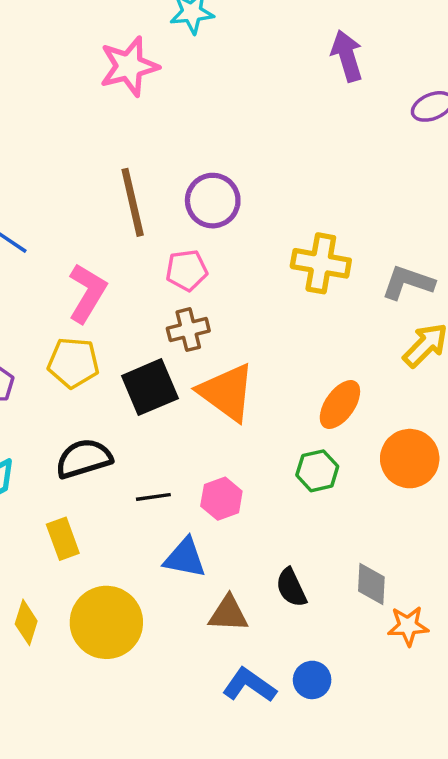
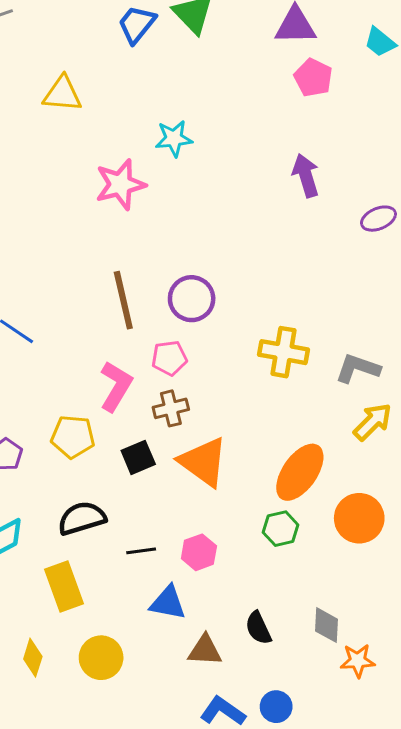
pink L-shape: (87, 293) -> (116, 386), moved
black square: (150, 387) -> (138, 457), size x0.7
orange ellipse: (340, 405) -> (300, 472), size x1.4
yellow rectangle: (63, 539) -> (64, 586), size x1.4
yellow circle: (106, 622) -> (101, 658), size x0.7

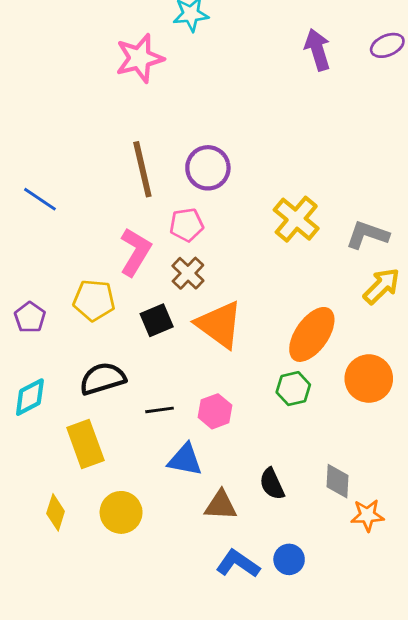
purple ellipse: (378, 219) -> (387, 45), moved
yellow cross: (284, 352) -> (296, 219), turned 30
brown cross: (171, 408) -> (188, 273), turned -32

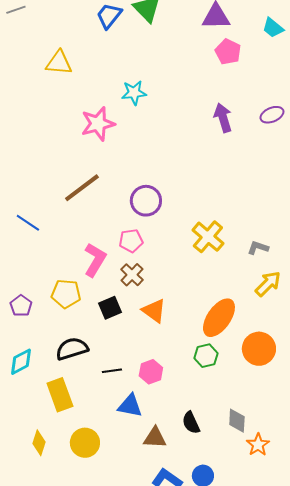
brown line: (142, 169) -> (82, 188), moved, turned 66
gray L-shape: (367, 235) -> (258, 248), size x0.7
orange triangle: (219, 324) -> (154, 311), size x0.7
orange star: (367, 515) -> (258, 445), turned -30

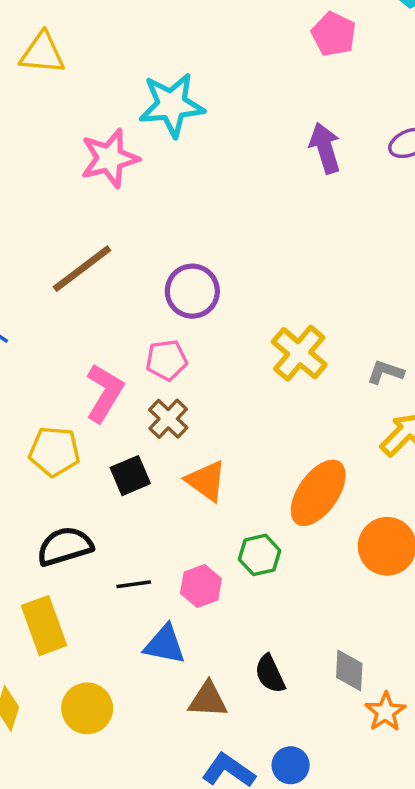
cyan star: (134, 93) -> (172, 105), size x1.5
green hexagon: (206, 356) -> (260, 555), moved

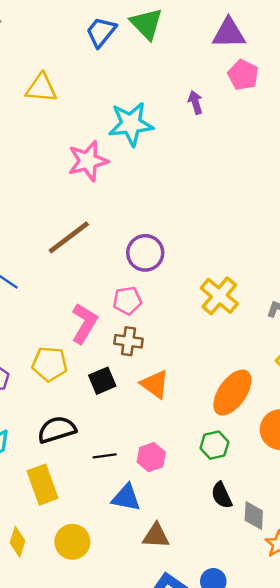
purple arrow: (325, 148) -> (195, 102), moved, size x0.7
brown cross: (168, 419) -> (128, 341), turned -36
green hexagon: (260, 555) -> (214, 445), moved
black semicircle: (270, 674) -> (222, 495), moved

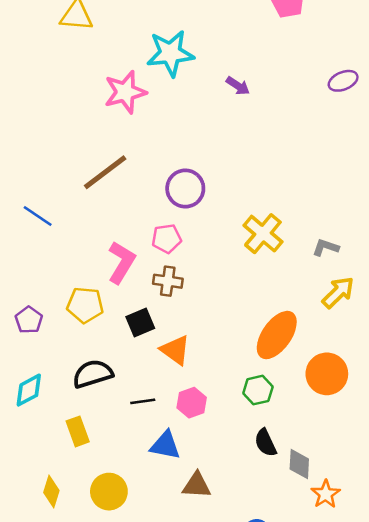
purple arrow: (195, 102) -> (238, 86), moved, turned 140
orange triangle: (155, 384) -> (175, 350), moved
yellow rectangle: (43, 485) -> (78, 431), size x0.7

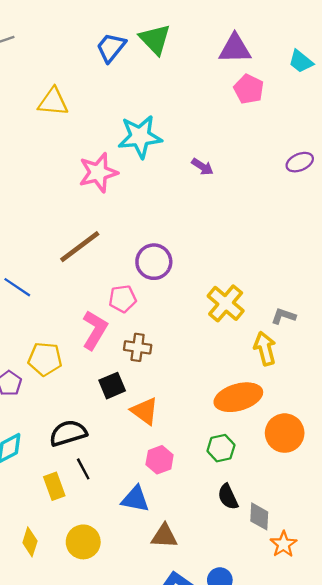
pink pentagon: (167, 239) -> (123, 299), moved
yellow arrow: (338, 292) -> (265, 349), moved, turned -60
yellow pentagon: (85, 305) -> (45, 359), moved
orange ellipse: (277, 335) -> (238, 397), turned 39
black line: (143, 401) -> (83, 469), moved, turned 70

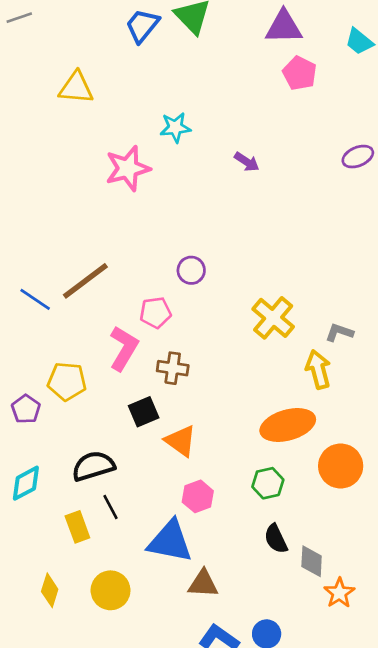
cyan star: (140, 137) -> (175, 127), size x0.6
brown line: (80, 247) -> (85, 281), moved
purple circle: (154, 262) -> (191, 270), size x0.7
blue triangle: (135, 499) -> (170, 541), size x1.4

